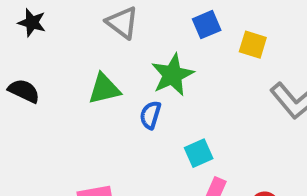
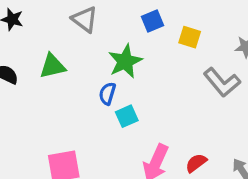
green triangle: (104, 89) -> (52, 66), moved
cyan square: (199, 153) -> (127, 116), moved

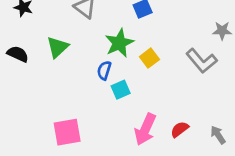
yellow square: (190, 37) -> (149, 58), moved, turned 36
green triangle: (52, 66) -> (58, 47), turned -30

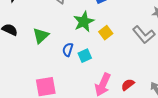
green triangle: (58, 47) -> (41, 36), moved
blue semicircle: (104, 70) -> (68, 50), moved

